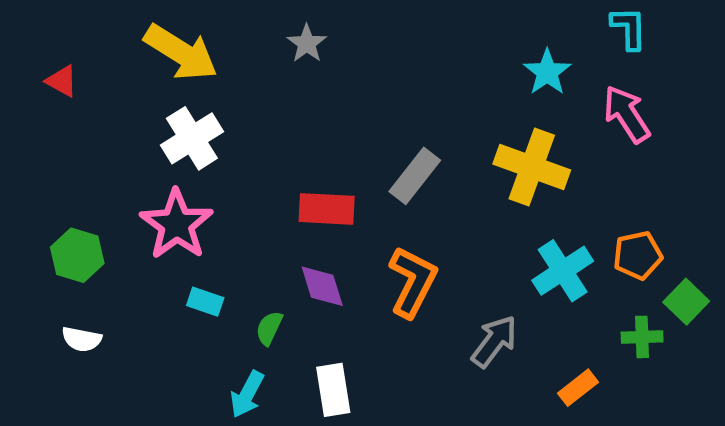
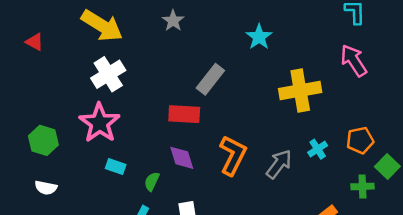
cyan star: (547, 72) -> (259, 37), moved
yellow cross: (532, 167) -> (300, 90), turned -30
gray rectangle: (415, 176) -> (210, 79), moved
cyan cross: (563, 271) -> (318, 149), size x0.6
gray arrow: (494, 341) -> (279, 164), moved

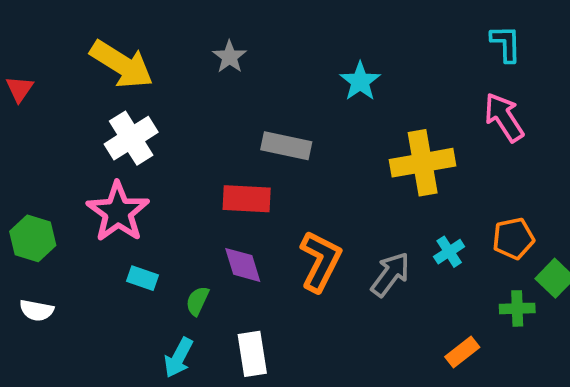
red triangle: (35, 42) -> (20, 89), turned 36
gray rectangle: (210, 79) -> (286, 146), turned 64

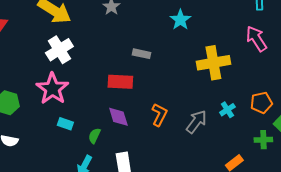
gray rectangle: (286, 146) -> (141, 54), size x0.7
orange L-shape: (320, 261) -> (159, 115), size x0.7

